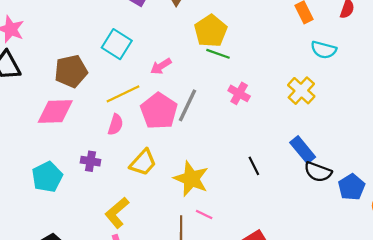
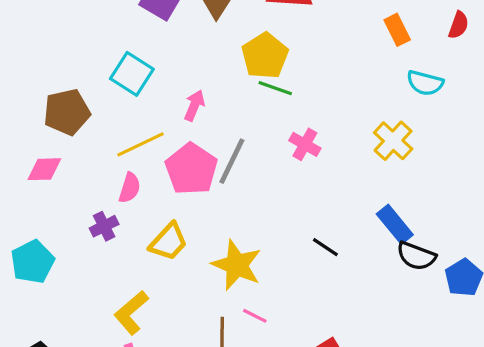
pink arrow: (161, 66) -> (194, 105), turned 145
pink diamond: (55, 112) -> (44, 169), size x0.7
purple cross: (91, 161) -> (104, 226), moved, turned -36
black line: (254, 166) -> (325, 247), turned -30

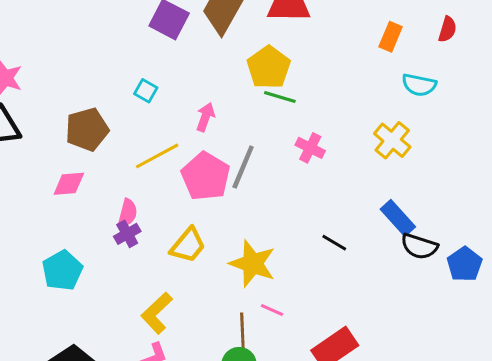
orange rectangle: (397, 30) -> (391, 37), turned 52
cyan square: (132, 74) -> (146, 91), size x0.6
pink semicircle: (130, 188) -> (128, 213), moved

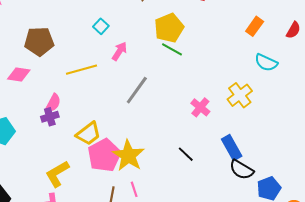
cyan square: (146, 91) -> (101, 26), moved
pink cross: (310, 148) -> (200, 107), moved
pink pentagon: (206, 176) -> (104, 155), moved
pink line: (272, 310) -> (134, 189), turned 35

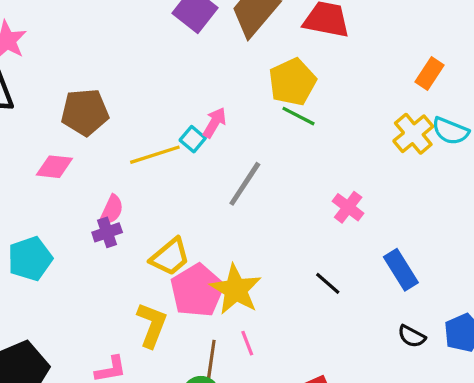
cyan square: (101, 26) -> (193, 139), moved
yellow cross: (240, 95) -> (413, 134), moved
black semicircle: (242, 170) -> (412, 336), moved, size x0.7
yellow L-shape: (57, 174) -> (152, 325), moved, turned 144

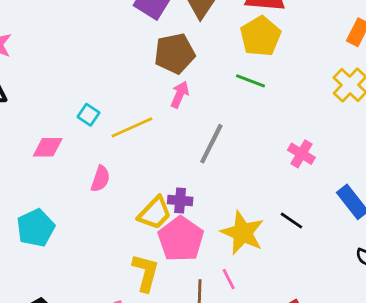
yellow pentagon: (292, 82) -> (260, 36), moved
brown pentagon: (85, 112) -> (175, 53), moved
cyan square: (193, 139) -> (89, 115), moved
purple cross: (107, 232) -> (180, 201), moved, turned 30
yellow star: (236, 289) -> (242, 233), moved

